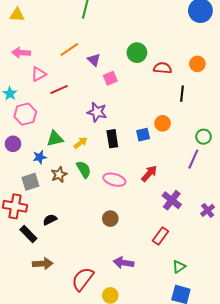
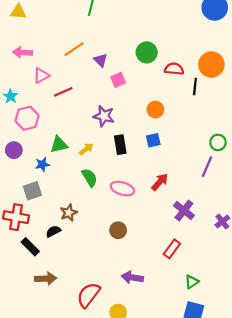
orange circle: (197, 64) -> (211, 64), size x1.5
black line: (182, 94) -> (195, 86), moved
orange circle: (163, 123) -> (155, 110), moved
brown star: (59, 175) -> (69, 213), moved

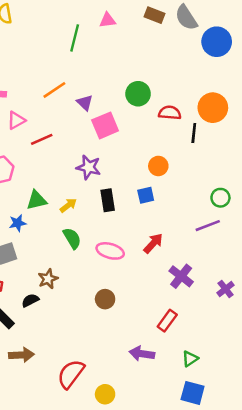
pink square: (118, 80) -> (105, 125), size x1.5
orange circle: (155, 110) -> (158, 166), moved
purple line: (207, 167) -> (208, 226), turned 45
purple arrow: (132, 277) -> (142, 354), moved

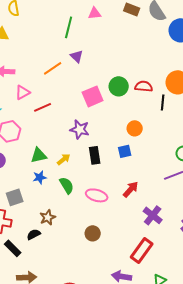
green circle: (138, 94) -> (119, 86), moved
purple triangle: (85, 103) -> (77, 56), moved
blue star: (18, 223) -> (40, 177), moved
red rectangle: (167, 321) -> (142, 250), size x1.4

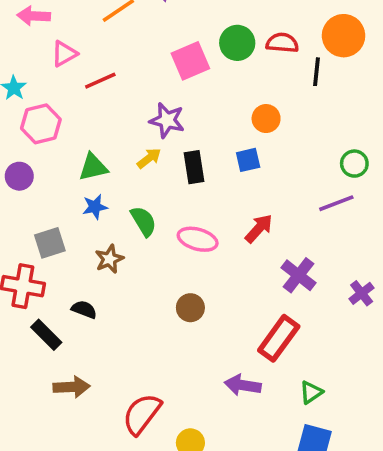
yellow arrow: (64, 159) -> (149, 158), moved
brown star: (48, 217) -> (109, 259), moved
black semicircle: (34, 234) -> (84, 309), turned 48

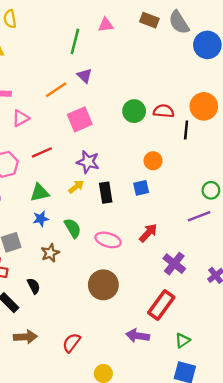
pink square: (190, 61) -> (80, 119), moved
red line: (100, 81) -> (42, 152), moved
brown circle: (190, 308) -> (103, 285), size x1.6
black semicircle: (84, 309) -> (34, 286), turned 42
red semicircle: (142, 414) -> (71, 343), moved, size x0.7

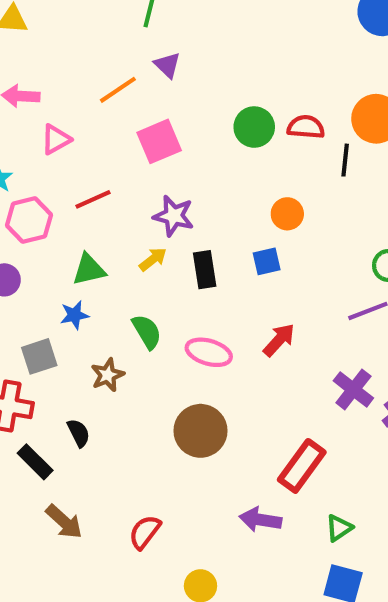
blue star: (41, 219) -> (74, 315), moved
purple cross: (174, 264) -> (353, 389), moved
brown arrow: (25, 337) -> (64, 522), turned 45

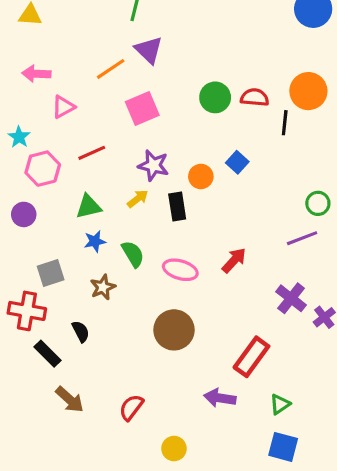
purple triangle: (167, 65) -> (149, 50), size x1.4
orange circle: (287, 214) -> (201, 176), moved
blue square: (267, 261) -> (237, 162), moved, turned -35
blue star: (74, 315) -> (95, 241), moved

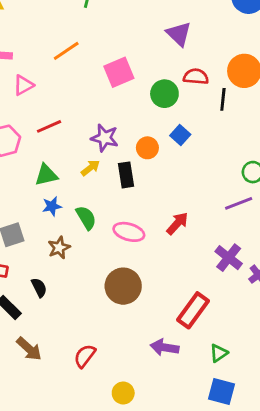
purple triangle: (149, 50) -> (179, 34), moved
green circle: (215, 97) -> (164, 94), moved
pink square: (142, 108) -> (119, 72), moved

